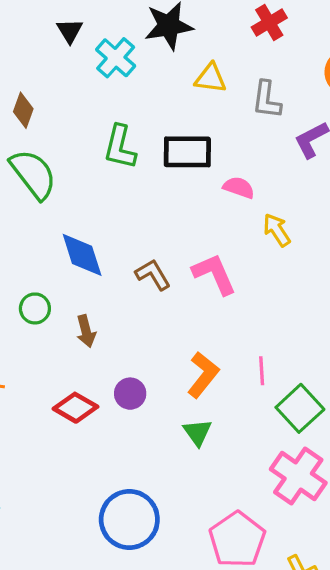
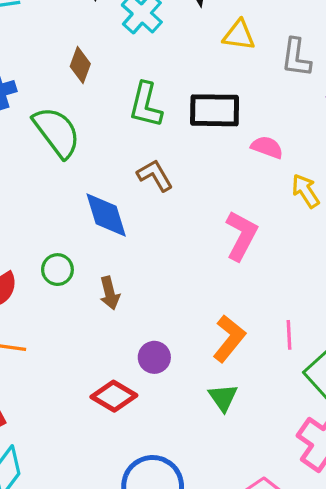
brown diamond: (23, 110) -> (80, 65), moved
pink L-shape: (214, 274) -> (241, 236), turned 51
brown L-shape: (153, 275) -> (155, 175), moved
red diamond: (75, 408) -> (114, 396), moved

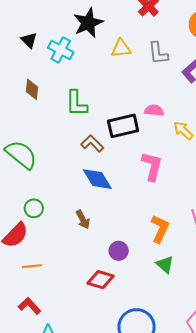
black rectangle: (215, 110) -> (123, 126), moved
green semicircle: (57, 132) -> (21, 155), moved
blue diamond: (106, 215) -> (97, 179), moved
green circle: (57, 270) -> (34, 208), moved

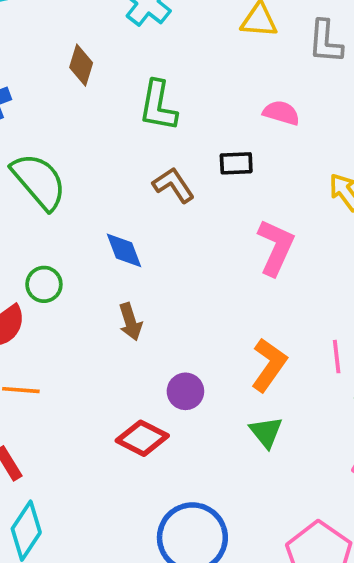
pink semicircle: (154, 110) -> (281, 113), moved
black rectangle: (123, 126) -> (236, 163), size x0.6
blue diamond: (97, 179) -> (124, 250), moved, size x0.7

